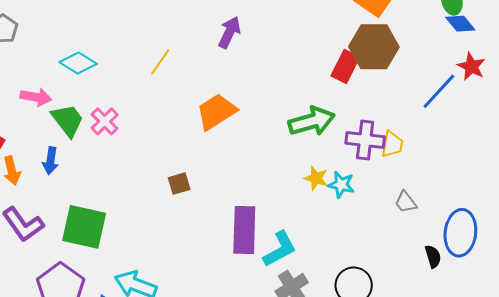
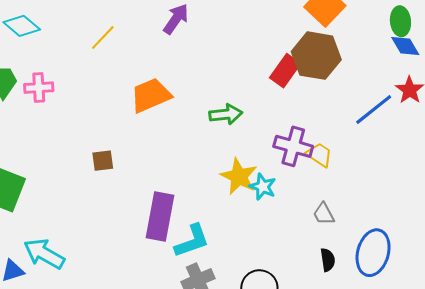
pink cross: (105, 121) -> (39, 88), turned 32
green arrow: (312, 121) -> (226, 114), moved, size x0.7
yellow trapezoid: (392, 144) -> (319, 155), turned -76
yellow star: (316, 178) -> (239, 176), size x1.5
black semicircle: (433, 256) -> (328, 260), moved

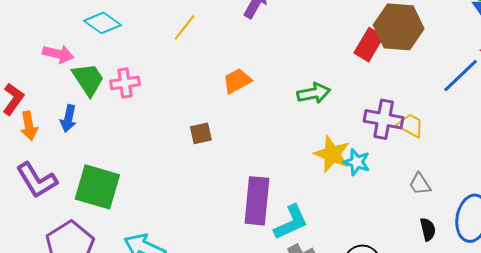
orange trapezoid: (151, 95) -> (237, 81), size x0.7
brown square: (103, 161) -> (201, 133), moved

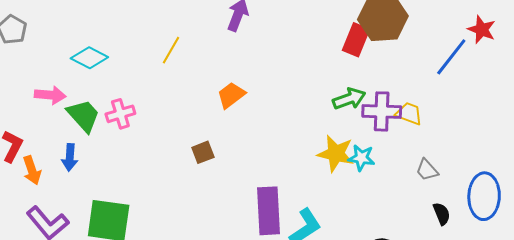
green arrow: (314, 93) -> (349, 99), moved

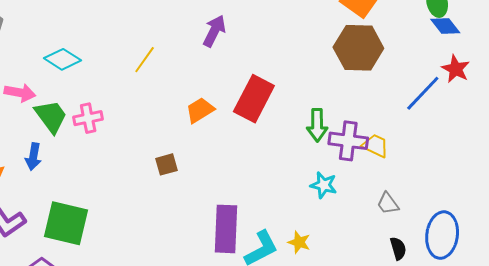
red rectangle: (356, 40) -> (254, 99), moved, size x1.4
green arrow: (349, 99) -> (317, 125), turned 104
yellow star: (336, 153) -> (299, 242), moved, size x0.6

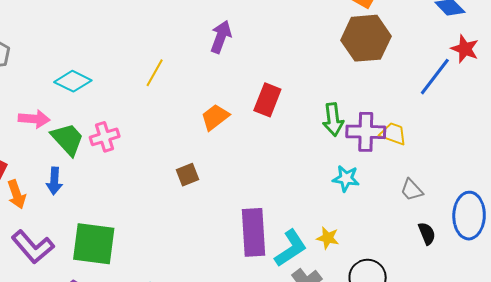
red rectangle: (254, 99) -> (267, 100), size x0.7

